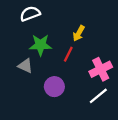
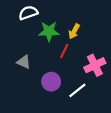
green star: (40, 45) -> (49, 31), moved
white line: (98, 96) -> (77, 90), moved

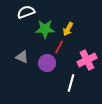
purple circle: (51, 82) -> (47, 63), moved
white line: (77, 90) -> (71, 83), turned -36

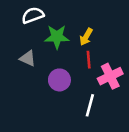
red line: (59, 47) -> (89, 60), moved, turned -32
gray triangle: (22, 57) -> (28, 58), moved

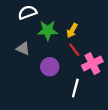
red line: (89, 60) -> (74, 50), turned -32

